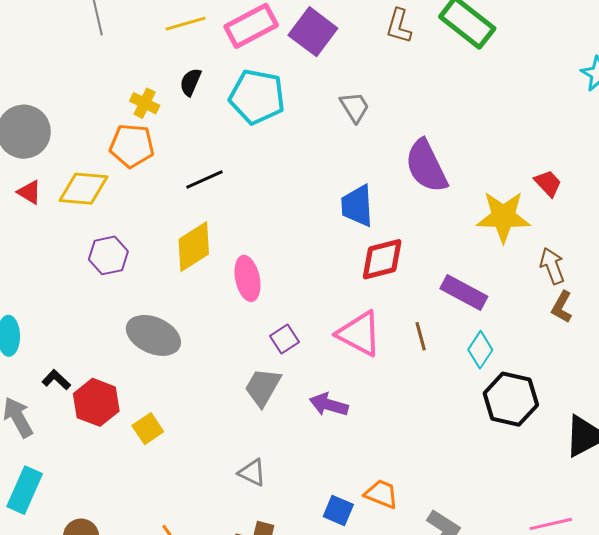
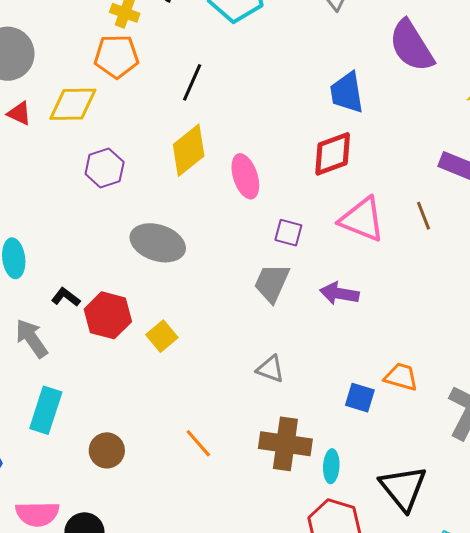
black line: (204, 179) -> (192, 82), turned -36
red diamond: (382, 259) -> (333, 154), moved
purple square: (284, 339) -> (288, 233), turned -36

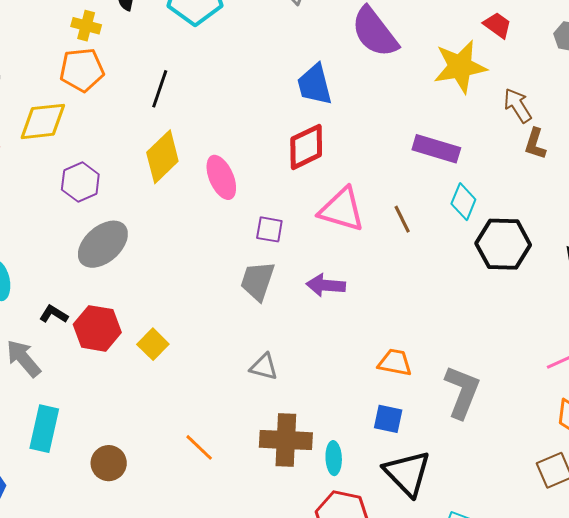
brown line: (424, 216) -> (402, 219), moved
gray ellipse: (158, 243) -> (103, 244), moved, turned -54
blue square: (360, 398) -> (388, 419), moved

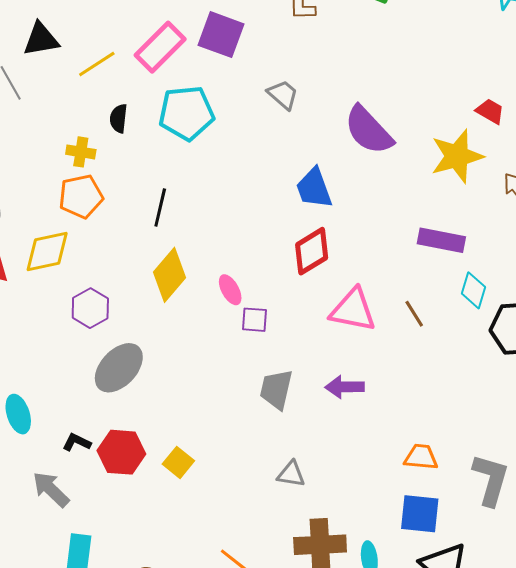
pink ellipse: (221, 177) -> (230, 290), size x0.7
purple square: (269, 229) -> (254, 320), moved
blue square: (388, 419) -> (420, 514), size x1.4

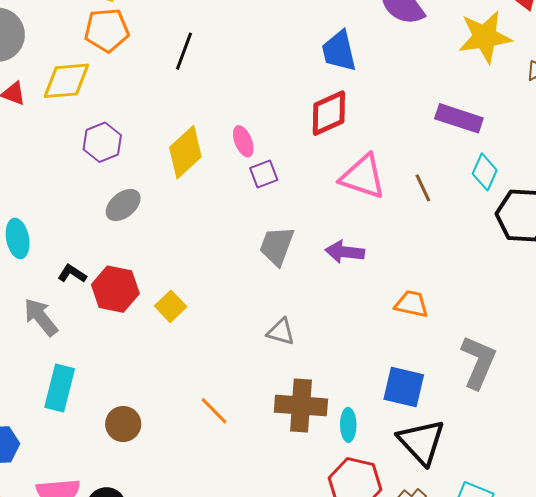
yellow diamond: (170, 275) -> (185, 152), moved
purple square: (254, 320) -> (264, 174), turned -32
gray ellipse: (119, 368) -> (123, 205), size x0.7
orange trapezoid: (421, 457) -> (412, 304), moved

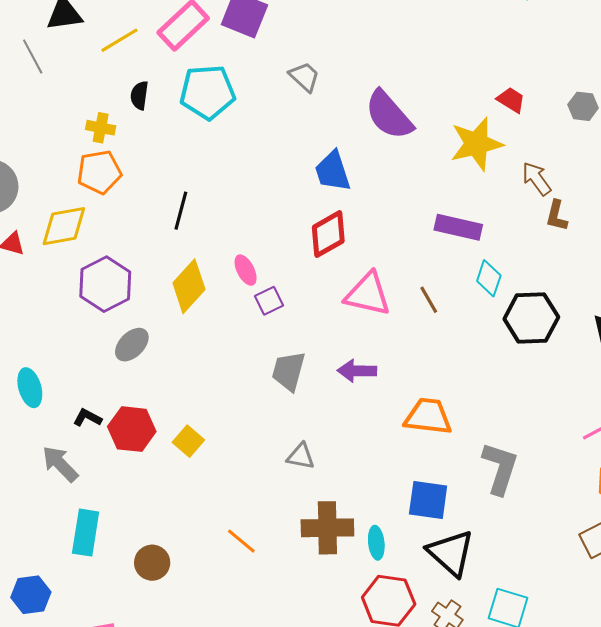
black line: (184, 51) -> (181, 211), moved
purple hexagon: (102, 142) -> (105, 284), size x1.4
orange trapezoid: (412, 304) -> (428, 417), size x1.4

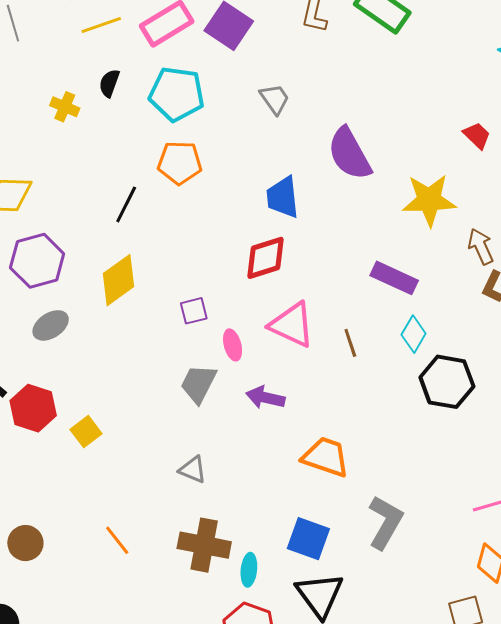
red trapezoid: (511, 100) -> (477, 136), moved
orange pentagon: (99, 172) -> (180, 163), moved
pink ellipse: (246, 270) -> (233, 345), moved

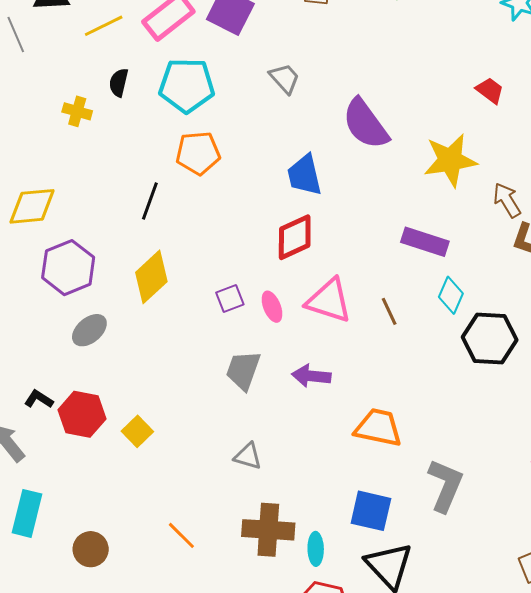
pink ellipse: (233, 345) -> (272, 307), moved

